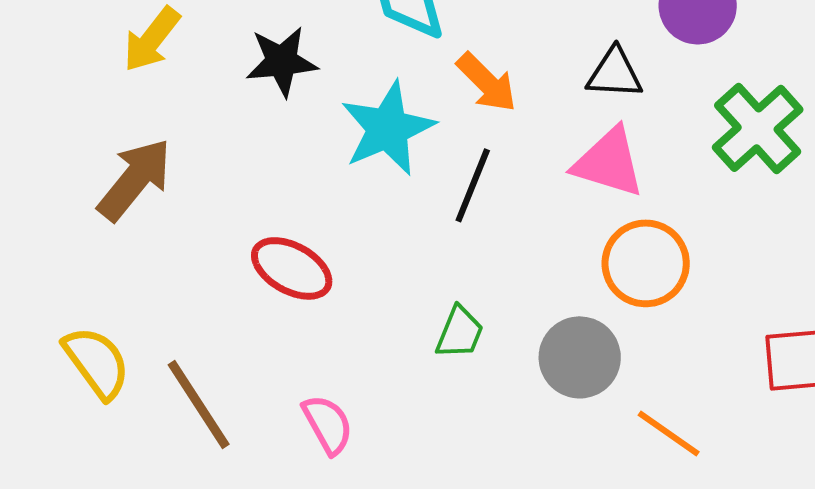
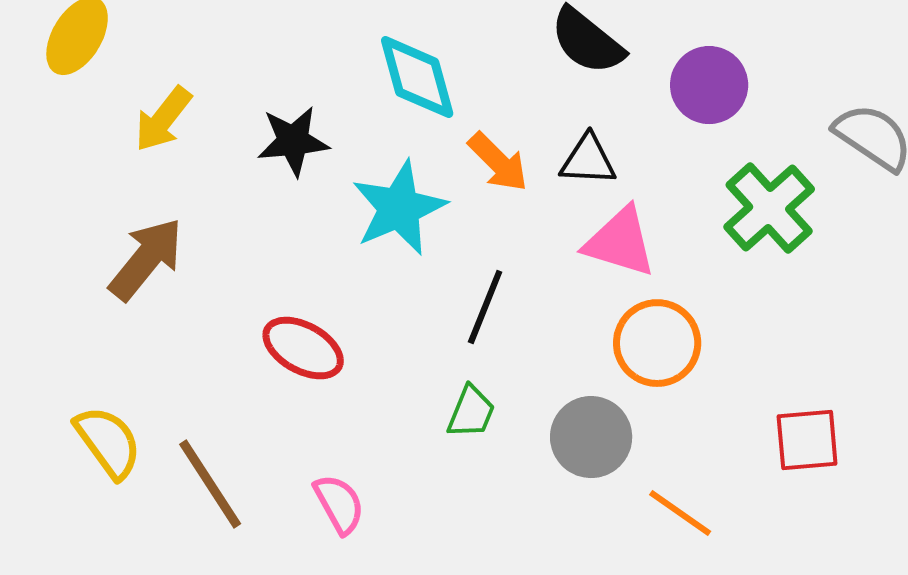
black triangle: (615, 73) -> (588, 160), moved
black line: (473, 185) -> (485, 307), moved

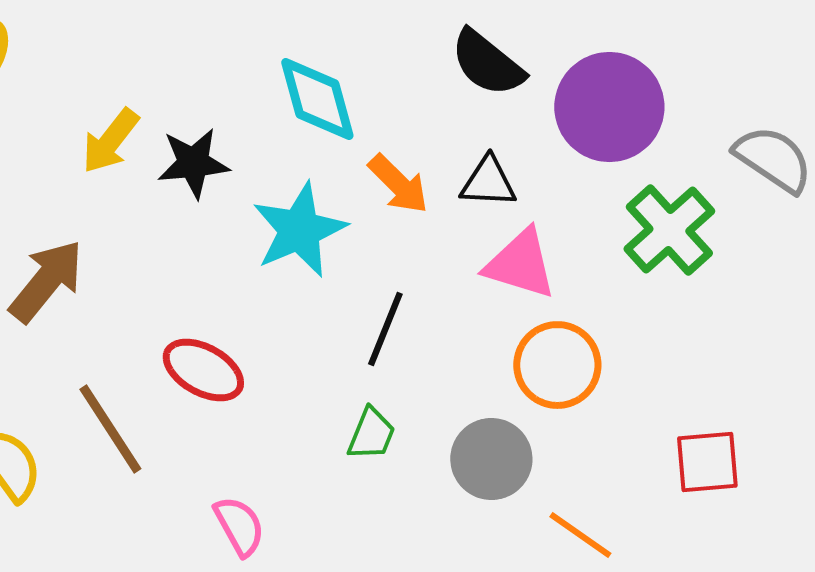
purple circle: (709, 85) -> (609, 107), size x1.4
yellow arrow: (163, 119) -> (110, 141), moved
brown line: (210, 484) -> (110, 429), moved

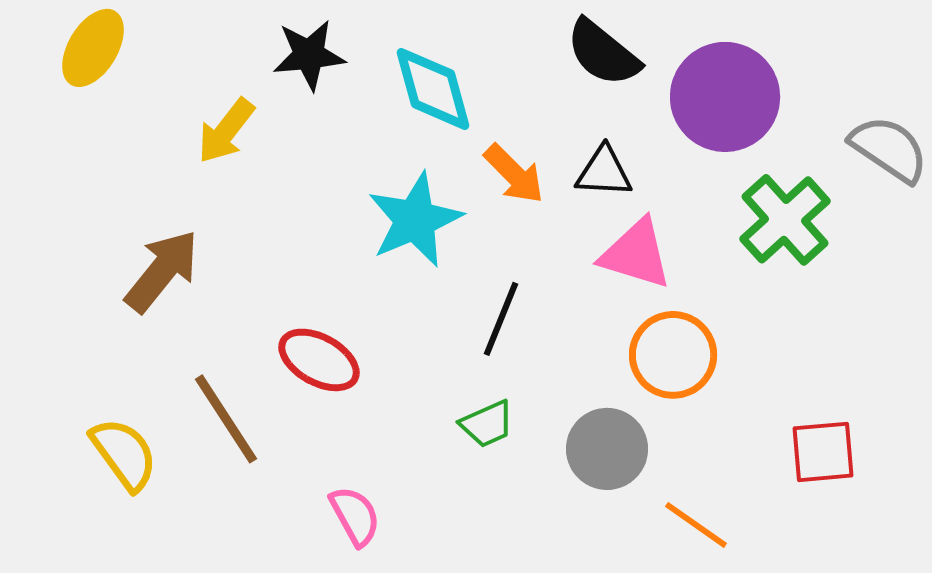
black star: (193, 163) -> (309, 55), moved
green trapezoid: (371, 434) -> (487, 424), turned 44

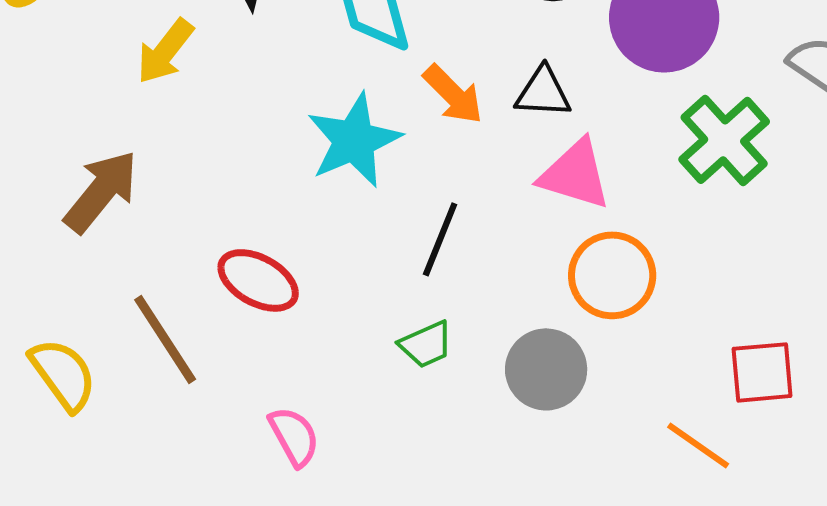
orange line: (696, 525) -> (698, 445), moved

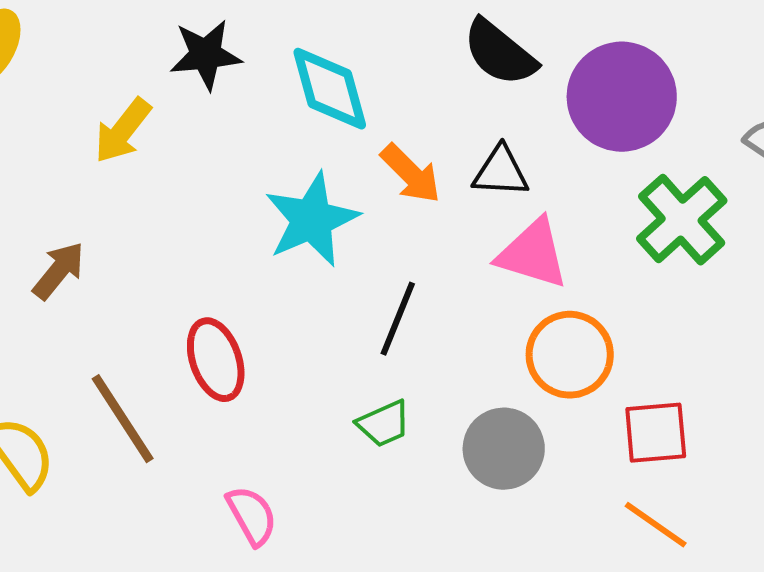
brown arrow: (101, 191) -> (59, 271), size x0.7
red ellipse: (258, 280) -> (216, 360), turned 42
red square: (762, 372) -> (656, 433), moved

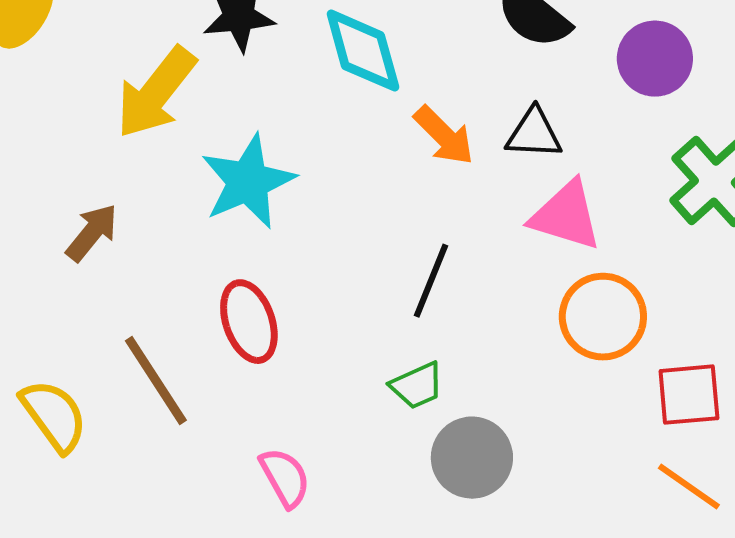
purple circle: (622, 97) -> (655, 59), size x0.7
yellow arrow: (123, 131) -> (156, 93), size x1.4
cyan star: (312, 220) -> (248, 182), moved
gray circle: (504, 449) -> (472, 458), moved

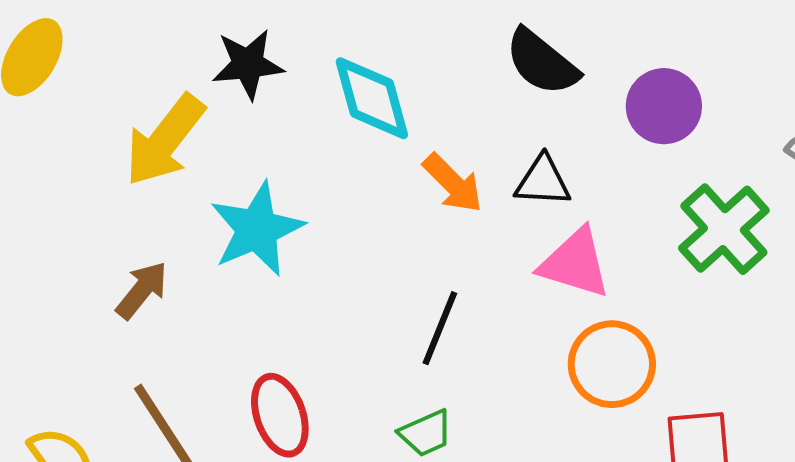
brown arrow: (92, 233) -> (142, 290), moved
red ellipse: (249, 322) -> (280, 415), moved

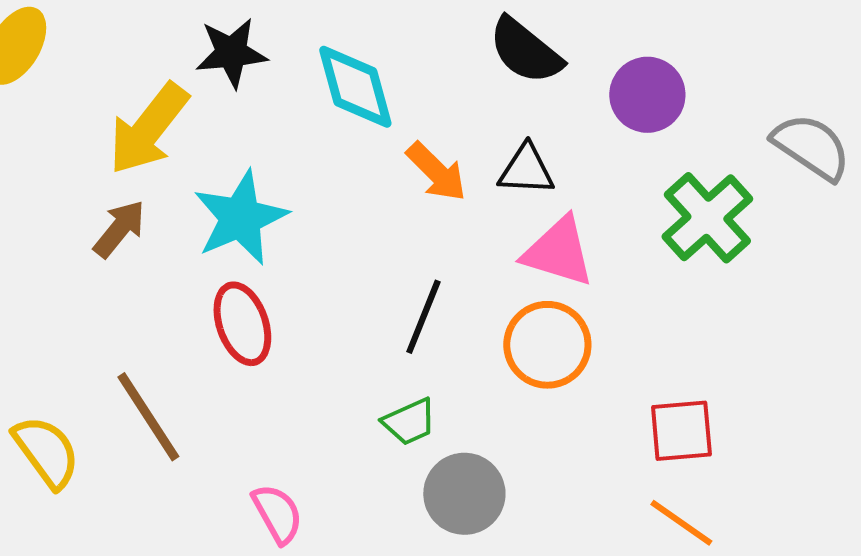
brown arrow: (142, 290) -> (119, 229), moved
orange circle: (612, 364) -> (547, 345), moved
red ellipse: (280, 415) -> (242, 324), moved

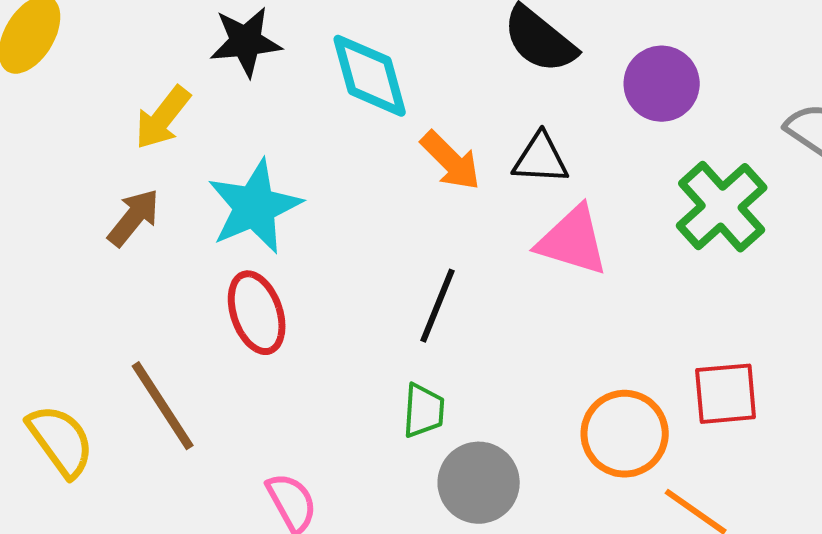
yellow arrow: (148, 129) -> (163, 118), size x0.7
orange circle: (547, 345) -> (625, 434), moved
green trapezoid: (409, 422) -> (424, 411), turned -62
red square: (681, 431) -> (726, 394), moved

